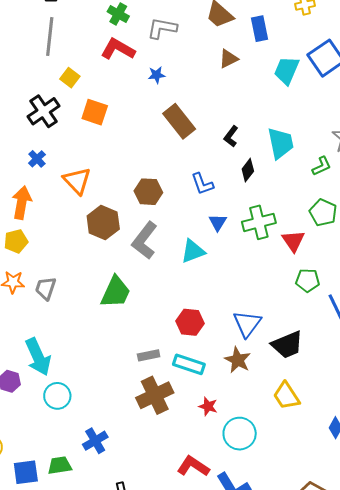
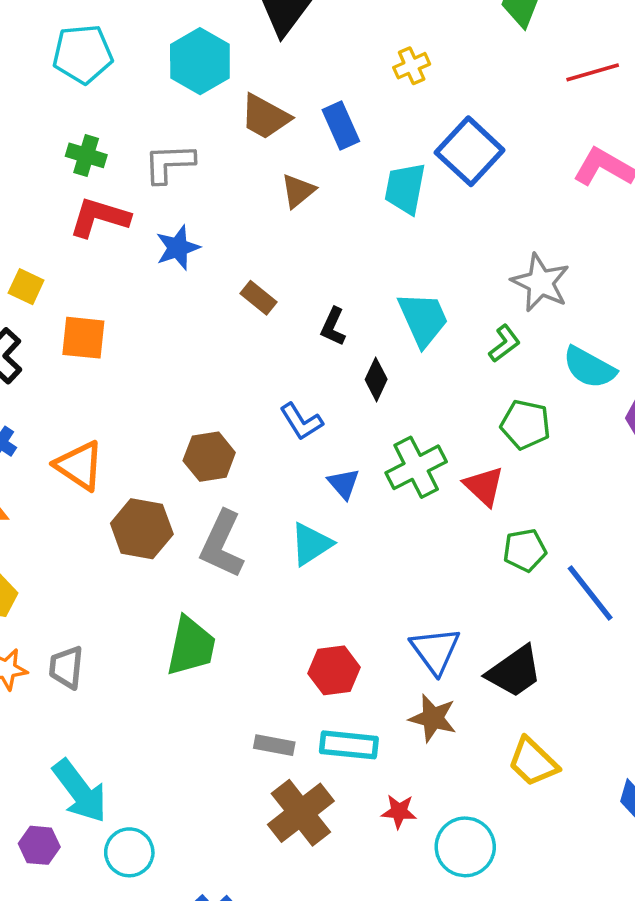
blue star: (157, 75) -> (178, 248), size x1.4
brown rectangle: (179, 121) -> (259, 298), moved, size x0.6
gray rectangle: (149, 355) -> (274, 745), turned 35

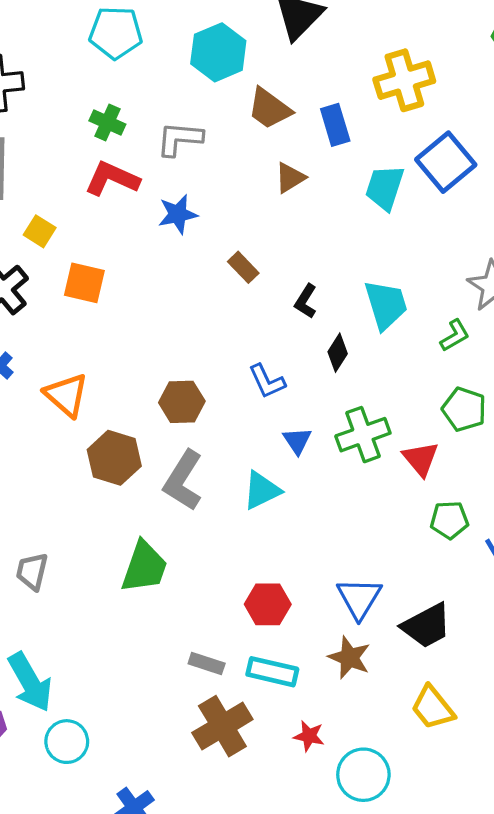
yellow cross: (412, 66) -> (404, 80), size x1.8

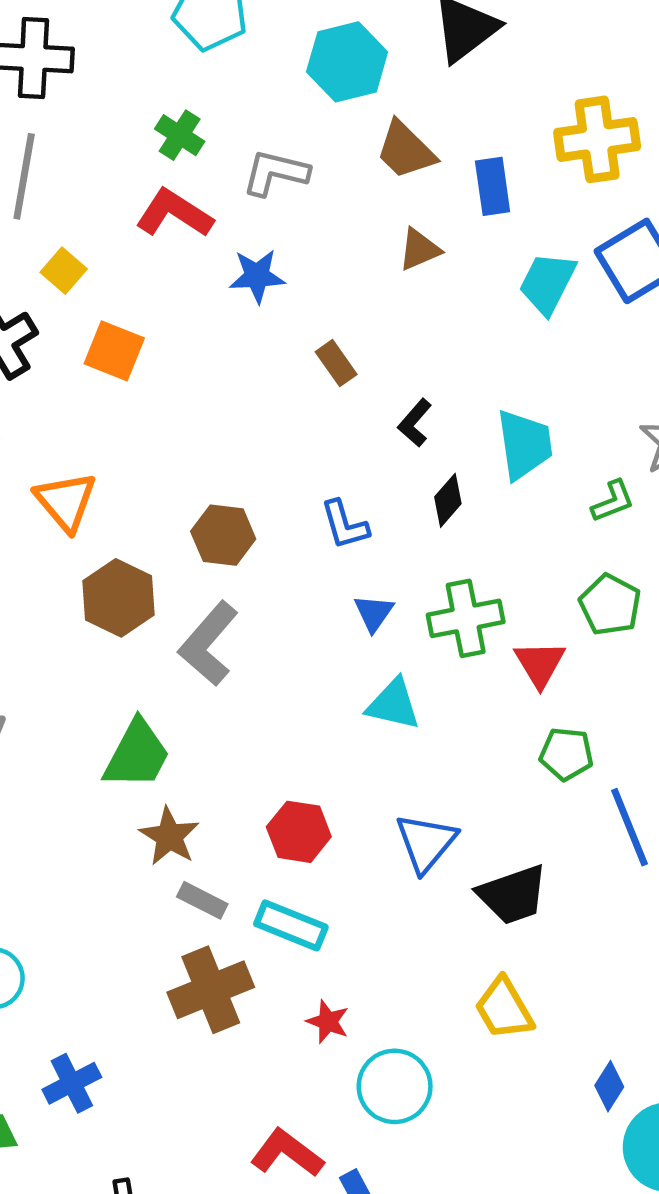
cyan triangle: (262, 490) -> (393, 704), moved, turned 30
brown star: (349, 658) -> (169, 836), moved

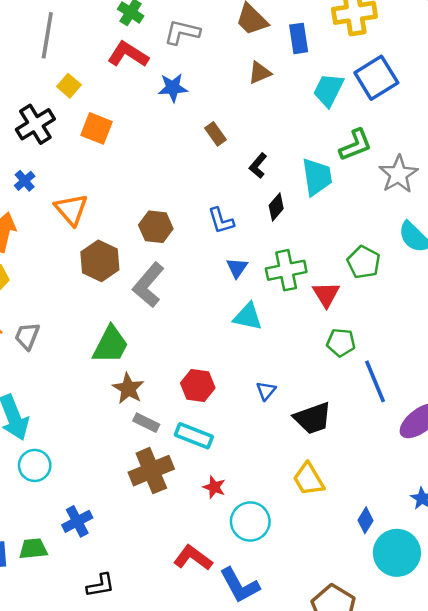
green L-shape: (613, 501) -> (355, 145), moved, size x1.4
blue triangle: (426, 843) -> (266, 391), size x0.6

